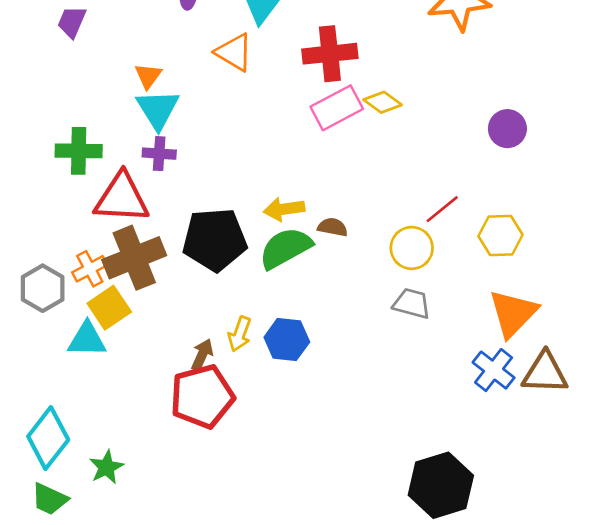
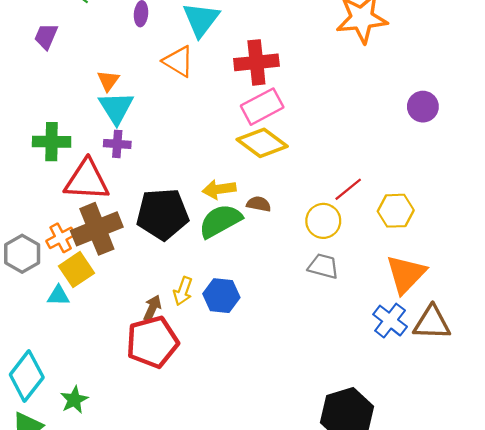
yellow diamond: (383, 102) -> (262, 143), moved, size x1.6
purple circle: (507, 129) -> (423, 107), moved
cyan triangle: (87, 340) -> (58, 296), size x0.7

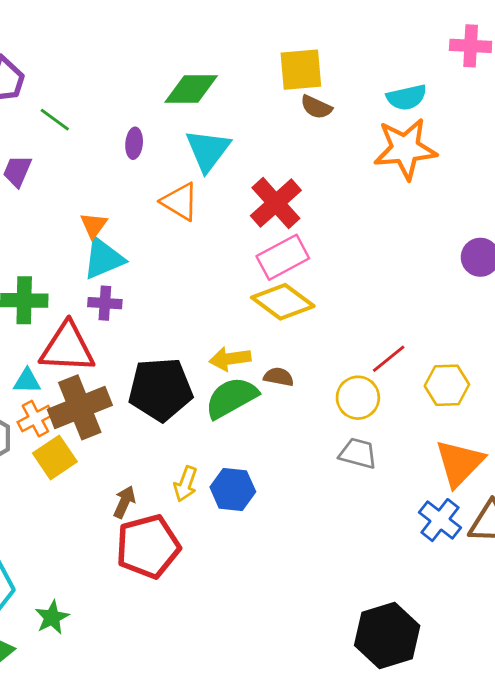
red cross: (256, 62) -> (276, 203), turned -36
cyan triangle: (116, 108) -> (103, 259), turned 39
cyan triangle: (58, 296) -> (27, 381), moved
brown arrow: (152, 308) -> (124, 502), moved

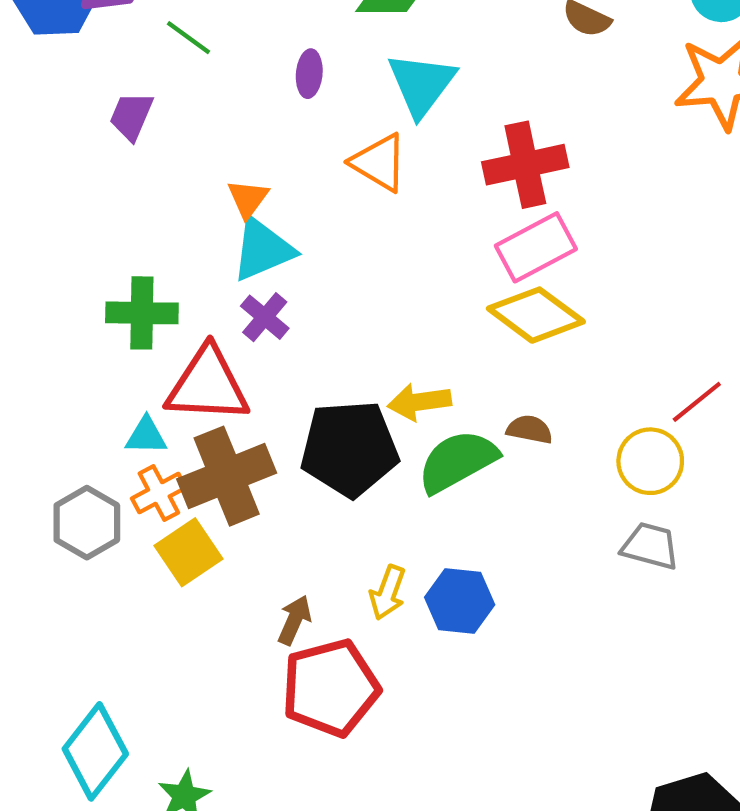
red cross: (276, 203) -> (525, 165), turned 30
purple cross: (105, 303) -> (265, 317), turned 36
yellow arrow: (230, 359) -> (419, 402), moved

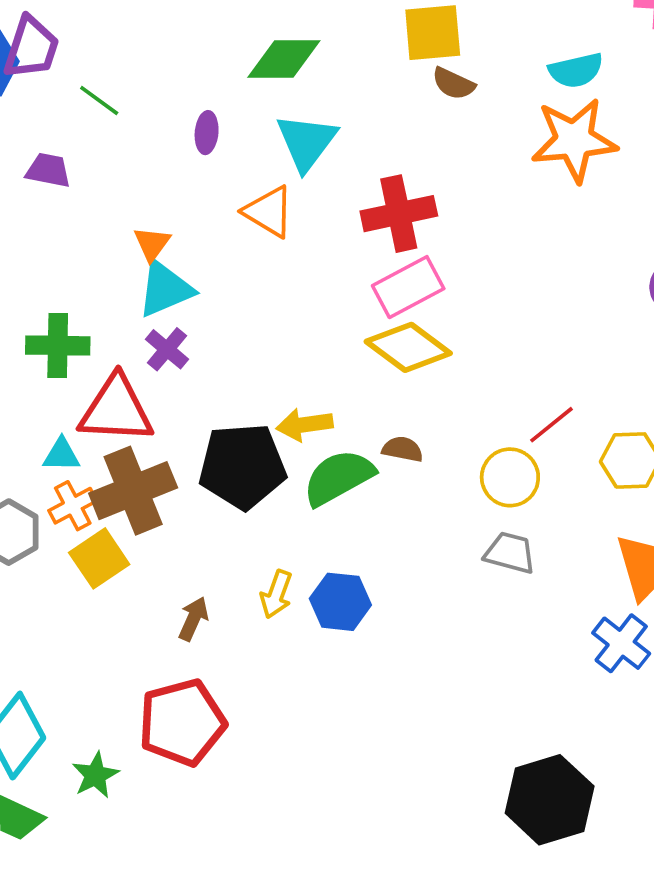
purple trapezoid: (131, 116) -> (48, 170), turned 78
red pentagon: (330, 688) -> (182, 722), moved

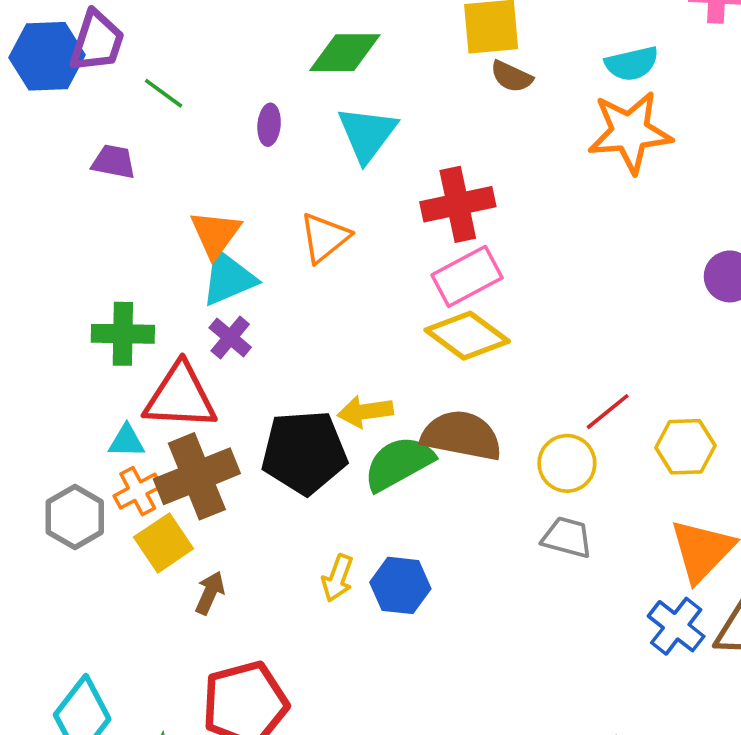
orange triangle: (269, 212) -> (325, 238), moved, turned 50
orange triangle: (152, 244) -> (215, 234), size x1.4
brown semicircle: (403, 449) -> (462, 436), size x2.0
brown arrow: (193, 619) -> (210, 593), moved

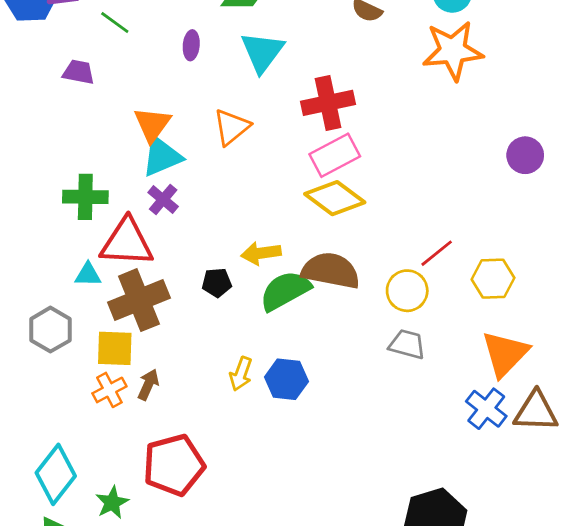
black pentagon: (304, 452) -> (217, 283), size x0.5
orange cross: (138, 491) -> (109, 390), moved
yellow square: (164, 543) -> (115, 348), turned 36

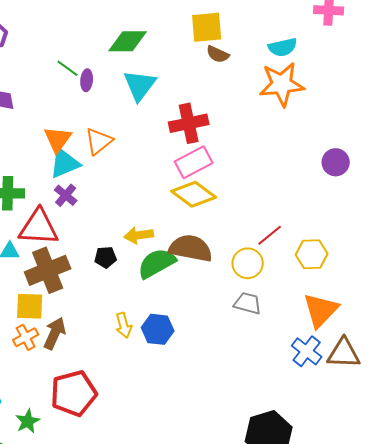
green line: (115, 22) -> (68, 68), moved
orange triangle: (231, 127) -> (99, 141), moved
yellow arrow: (241, 374) -> (124, 325), turned -35
brown arrow: (148, 385) -> (55, 333), size x1.4

